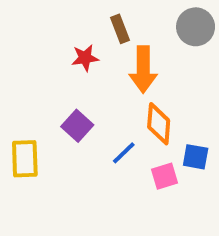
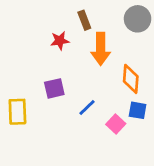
orange diamond: (159, 124) -> (131, 79), moved
purple square: (77, 126) -> (54, 88), turned 35
pink square: (165, 176) -> (116, 124), turned -30

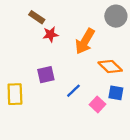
brown rectangle: (84, 20) -> (37, 17), moved, turned -35
orange arrow: (101, 49) -> (85, 41), turned 30
orange diamond: (131, 79) -> (110, 67), turned -50

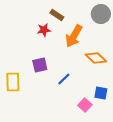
brown rectangle: (37, 17) -> (57, 15), moved
blue square: (116, 93) -> (101, 93), moved
pink square: (98, 104) -> (85, 105), moved

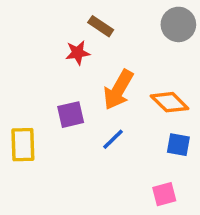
orange arrow: (74, 36) -> (118, 90), moved
blue square: (101, 93) -> (178, 145), moved
pink square: (85, 105) -> (164, 194), moved, turned 32

